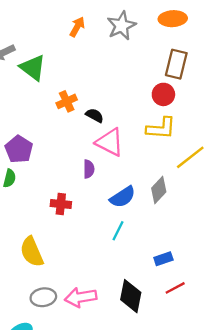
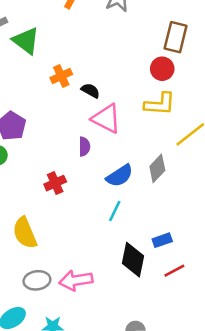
red cross: (61, 204) -> (55, 183), turned -30
black diamond: (131, 296) -> (133, 260), moved

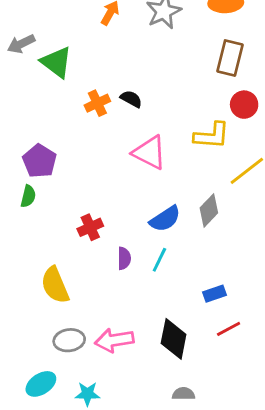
red circle: (162, 69) -> (244, 105), moved
black semicircle: (90, 91) -> (131, 99), moved
purple semicircle: (84, 147) -> (124, 258), moved
black diamond: (133, 260) -> (174, 339), moved

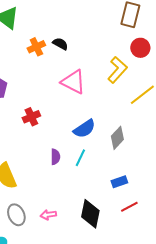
yellow L-shape: (212, 136) -> (117, 70), turned -52
gray diamond: (209, 210) -> (117, 138), moved
red cross: (90, 227) -> (31, 117), moved
gray ellipse: (69, 340) -> (16, 215), turned 75
pink arrow: (114, 340) -> (48, 215), size x0.6

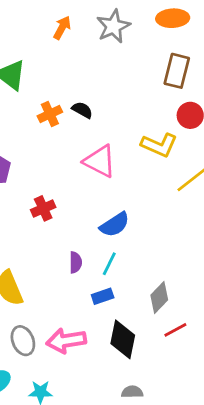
yellow L-shape: (117, 70) -> (159, 145), turned 72
gray diamond: (117, 138) -> (159, 297), moved
blue rectangle: (119, 182) -> (103, 296), moved
pink arrow: (48, 215) -> (66, 341), size x1.8

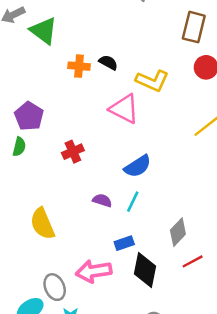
orange cross: (50, 114) -> (79, 66), turned 30
yellow L-shape: (159, 145) -> (152, 81), moved
purple semicircle: (76, 262) -> (102, 200), turned -72
blue rectangle: (103, 296) -> (124, 243), moved
gray ellipse: (23, 341) -> (55, 287), moved

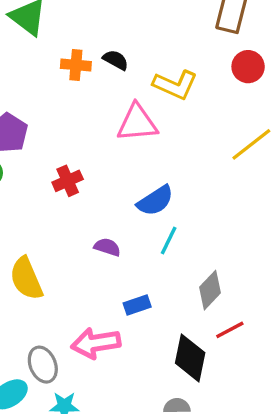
pink triangle: (124, 109) -> (137, 123), turned -32
cyan line: (133, 202) -> (169, 240), moved
black diamond: (145, 270) -> (190, 358), moved

